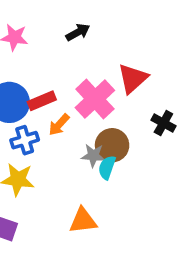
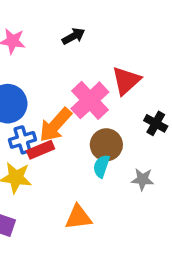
red rectangle: (42, 101) -> (41, 150), moved
orange arrow: (59, 125) -> (55, 125), size x1.6
gray star: (93, 156) -> (143, 179), moved

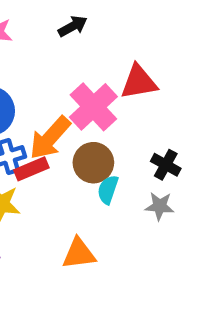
red triangle: (126, 81) -> (139, 82), turned 32
black cross: (156, 123) -> (166, 165), moved
brown circle: (106, 145) -> (93, 163), moved

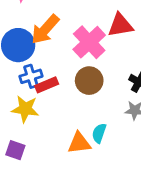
orange arrow: (50, 138) -> (45, 29), moved
cyan semicircle: (108, 190) -> (99, 133), moved

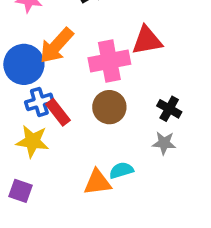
pink cross: (89, 42) -> (109, 61), turned 32
red rectangle: (47, 85) -> (58, 112), turned 75
cyan semicircle: (99, 133) -> (121, 170), turned 54

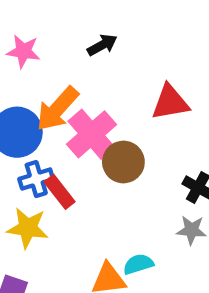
pink cross: (109, 61) -> (91, 134), moved, turned -30
brown circle: (109, 107) -> (123, 162), moved

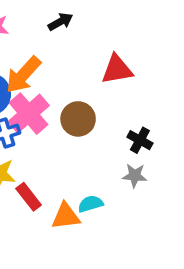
pink cross: (91, 134) -> (29, 114), moved
red rectangle: (60, 192) -> (29, 197), moved

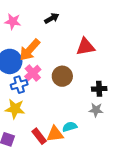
pink cross: (29, 114) -> (33, 73), size x0.7
black cross: (140, 140) -> (99, 89), turned -32
red rectangle: (29, 197) -> (39, 136), moved

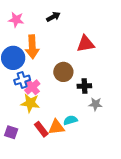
orange arrow: (30, 50) -> (32, 47), turned -45
pink cross: (33, 73) -> (32, 87), moved
black cross: (99, 89) -> (84, 86), moved
yellow star: (15, 109) -> (30, 103), moved

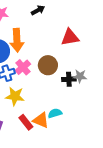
pink cross: (32, 87) -> (23, 67), moved
gray star: (96, 104) -> (80, 76), moved
orange triangle: (56, 127) -> (41, 120), turned 30

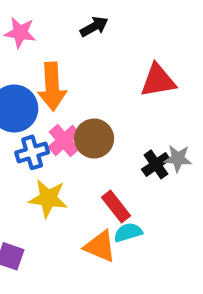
brown circle: (48, 65) -> (94, 138), moved
black cross: (69, 79) -> (156, 164), turned -32
red rectangle: (26, 122) -> (116, 206), moved

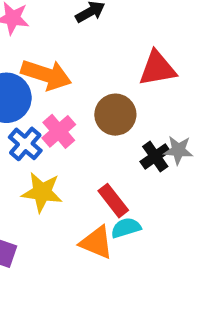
orange arrow: (52, 87) -> (46, 75), turned -69
brown circle: (94, 138) -> (115, 115), moved
blue cross: (32, 152) -> (25, 144), turned -32

